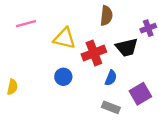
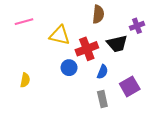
blue circle: (63, 77) -> (69, 68), moved
yellow semicircle: (12, 87) -> (25, 80), moved
gray rectangle: (111, 107) -> (102, 99), turned 56

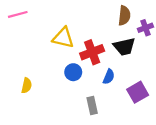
brown semicircle: (98, 14) -> (124, 16), moved
pink line: (24, 22) -> (18, 14), moved
gray rectangle: (102, 99) -> (92, 106), moved

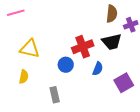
yellow triangle: (63, 38) -> (30, 49), moved
gray rectangle: (92, 106) -> (55, 95), moved

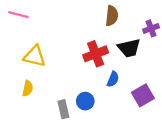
pink line: (16, 13) -> (18, 15), turned 30
brown semicircle: (112, 14) -> (112, 16), moved
blue circle: (66, 65) -> (85, 101), moved

